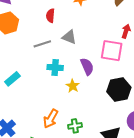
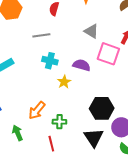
gray triangle: (69, 37) -> (91, 31), moved
purple semicircle: (87, 66) -> (82, 65), turned -60
black hexagon: (119, 89) -> (102, 108), moved

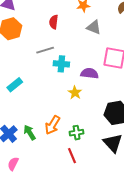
gray triangle: (91, 31) -> (94, 27), moved
cyan cross: (50, 61) -> (61, 64), moved
green arrow: (18, 133) -> (30, 132), moved

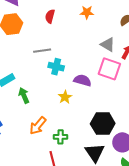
red semicircle: (54, 22) -> (50, 16), moved
gray triangle: (94, 27) -> (108, 44), moved
green arrow: (30, 132) -> (24, 95), moved

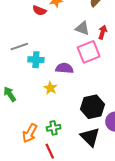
red semicircle: (50, 16) -> (39, 10), moved, turned -72
pink square: (109, 69) -> (89, 52), turned -30
orange arrow: (38, 126) -> (30, 133), moved

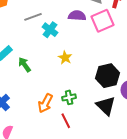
cyan cross: (36, 60) -> (50, 30), turned 35
purple semicircle: (64, 68) -> (77, 16), moved

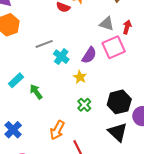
purple semicircle: (77, 16) -> (89, 55), moved, turned 120
yellow star: (65, 58) -> (80, 77), moved
green cross: (69, 97) -> (84, 105), moved, turned -32

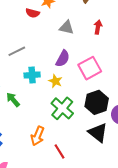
gray triangle: (107, 24) -> (66, 27), moved
pink square: (114, 47) -> (90, 68), moved
cyan cross: (61, 57) -> (32, 75), moved, turned -35
green cross: (84, 105) -> (62, 108), size x1.6

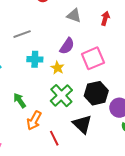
green arrow: (13, 100) -> (20, 100), moved
black triangle: (98, 133) -> (82, 124), moved

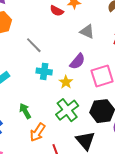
gray line: (22, 34) -> (34, 45), turned 60

